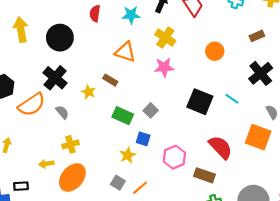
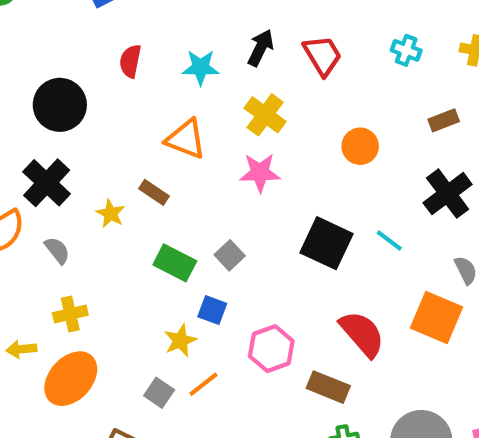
orange line: (140, 188) -> (204, 384), moved

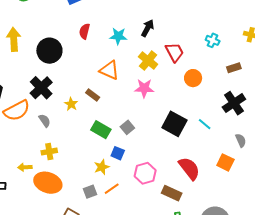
cyan cross: (406, 50) -> (213, 40), moved
red trapezoid: (322, 55) -> (175, 52), moved
orange square: (436, 318) -> (225, 162), size x0.7
orange ellipse: (71, 379) -> (48, 183), turned 64
gray square: (159, 393) -> (90, 192), turned 32

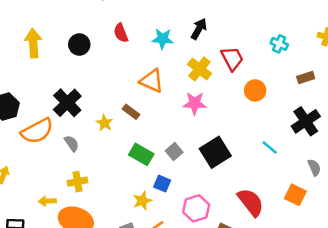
red semicircle: (85, 31) -> (121, 33), turned -35
black circle: (49, 51) -> (79, 45), moved, size x0.7
black square: (174, 124) -> (215, 152), moved, turned 30

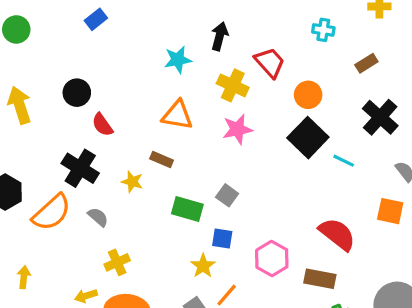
red semicircle: (121, 33) -> (102, 125), moved
black square: (215, 152) -> (308, 138), moved

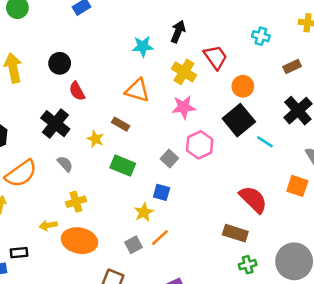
green rectangle: (187, 209) -> (123, 166), moved
orange semicircle: (52, 212) -> (21, 174), moved
pink hexagon: (272, 259) -> (200, 145), moved

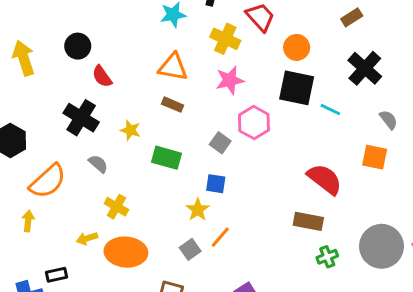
black square: (239, 120) -> (297, 88), turned -32
brown rectangle: (121, 124) -> (173, 105), moved
yellow cross: (76, 202) -> (116, 207), turned -36

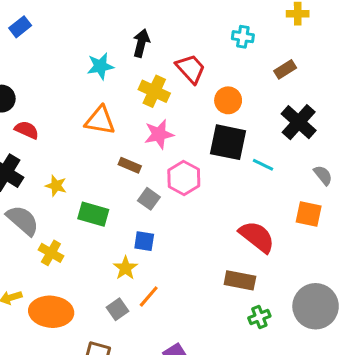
red semicircle: (102, 76) -> (27, 130), turned 150
brown rectangle: (173, 105) -> (130, 165), moved
gray semicircle: (98, 164) -> (23, 220), size x1.6
yellow cross: (116, 207) -> (51, 253), moved

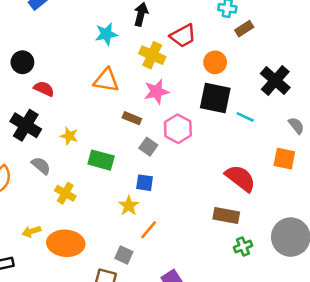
red trapezoid: (191, 69) -> (183, 36), turned 104
brown rectangle: (285, 69) -> (244, 29), moved
gray semicircle: (23, 220) -> (41, 166), size x0.7
gray square: (118, 309) -> (124, 255), moved, turned -30

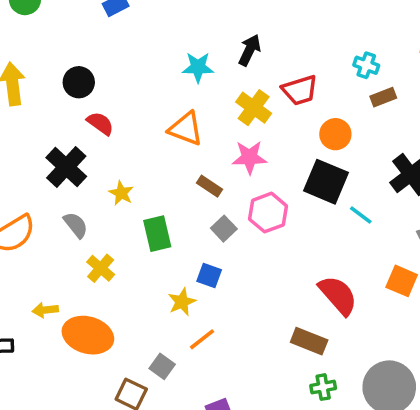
green rectangle: (101, 160) -> (157, 234), turned 50

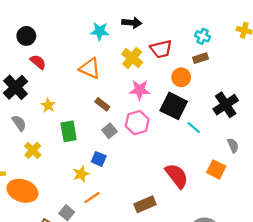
black arrow: (250, 50) -> (132, 23), turned 66
brown rectangle: (383, 97) -> (200, 58), moved
pink star: (249, 157) -> (140, 90), moved
brown rectangle: (309, 341) -> (145, 204), moved, turned -48

